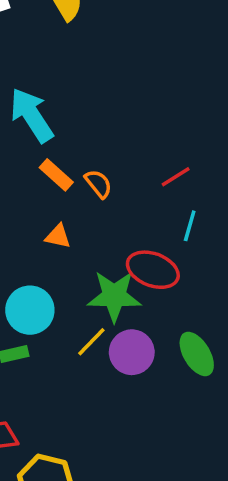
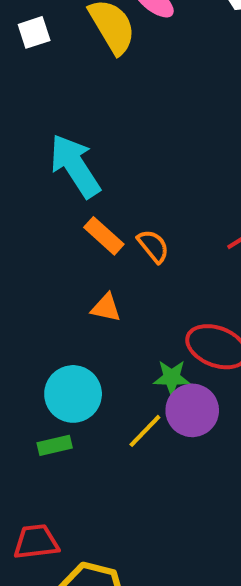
green star: (114, 296) -> (172, 378), size x0.6
purple circle: (132, 352) -> (192, 410), moved

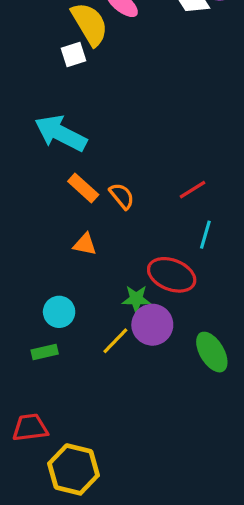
white square: (34, 32) -> (74, 55), moved
cyan arrow: (75, 166) -> (61, 133), turned -30
cyan circle: (73, 394) -> (59, 312), size x0.7

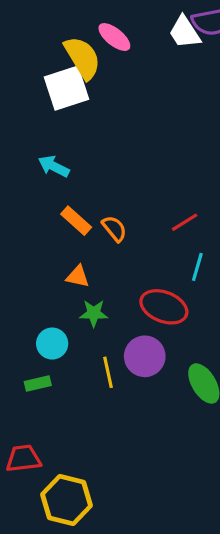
white square: (74, 55) -> (66, 88), size x1.8
cyan arrow: (61, 133) -> (54, 166), size x0.6
green star: (136, 299) -> (94, 313), moved
yellow line: (115, 341) -> (108, 372), turned -56

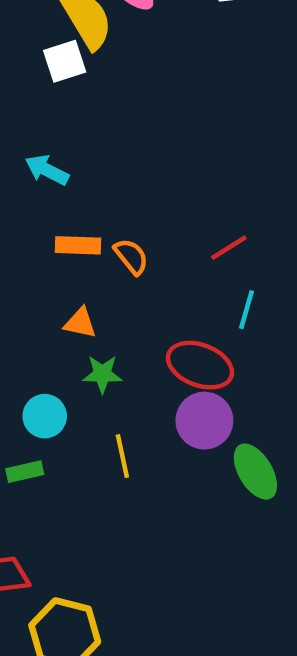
white square: (66, 88) -> (65, 61), size x0.7
orange rectangle: (76, 221) -> (78, 245), turned -40
purple circle: (145, 356) -> (204, 421), moved

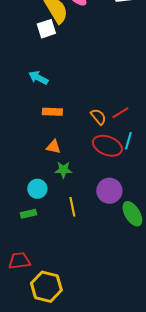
orange semicircle: (131, 256) -> (98, 117), moved
red ellipse: (200, 365) -> (107, 146), moved

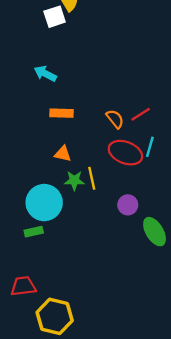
cyan circle: (37, 189) -> (44, 203), size x1.6
purple circle: (109, 191) -> (128, 205), size x0.7
yellow line: (72, 207) -> (92, 178), moved

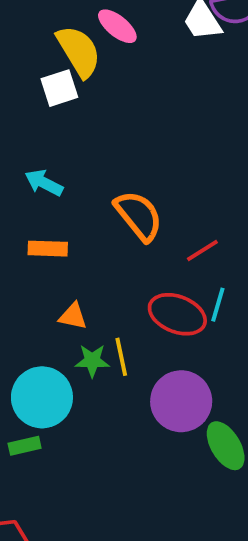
orange rectangle: (62, 113) -> (48, 249), moved
orange semicircle: (115, 119) -> (139, 216), moved, size x1.6
purple circle: (128, 205) -> (181, 401), size x1.8

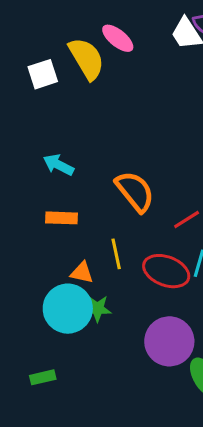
white square: (59, 88) -> (43, 74), moved
yellow line: (121, 357) -> (116, 254), moved
cyan circle: (42, 397) -> (68, 309), moved

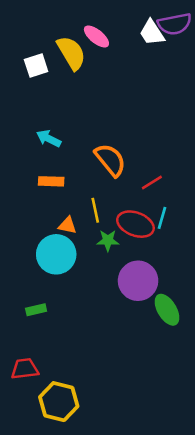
green star: (97, 309) -> (108, 240), moved

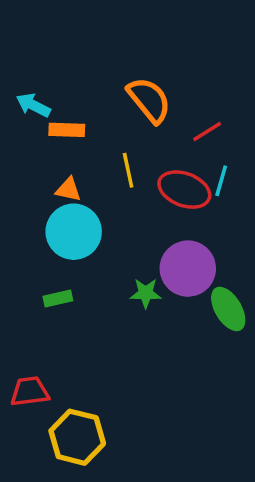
cyan arrow: (49, 138) -> (33, 105), moved
orange triangle: (68, 225) -> (68, 190), moved
green star: (108, 240) -> (146, 293), moved
green rectangle: (36, 310) -> (58, 298), moved

